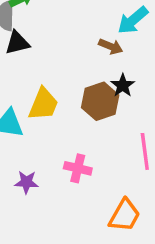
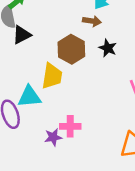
brown hexagon: (100, 101) -> (71, 49), moved
pink cross: (78, 168) -> (70, 126), moved

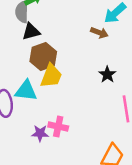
black star: (108, 48) -> (107, 75), moved
brown hexagon: (71, 49) -> (43, 56), moved

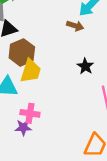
pink cross: (58, 127) -> (30, 113), moved

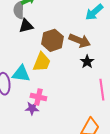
brown arrow: (75, 26) -> (80, 41), moved, size x1.5
brown hexagon: (22, 52) -> (52, 40), moved

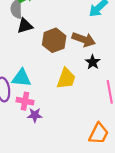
yellow trapezoid: (42, 62) -> (66, 78), moved
pink cross: (38, 97) -> (25, 101), moved

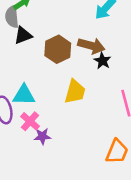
black star: (93, 62) -> (102, 61), moved
pink cross: (25, 101) -> (30, 121), turned 35

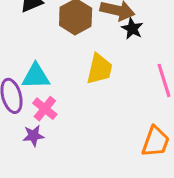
purple star: (42, 136) -> (33, 136), moved

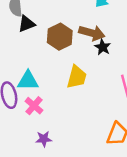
purple star: (33, 136) -> (44, 139), moved

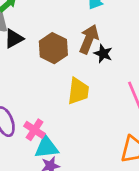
brown arrow: (92, 33) -> (89, 39), turned -75
cyan triangle: (28, 81) -> (46, 147), moved

